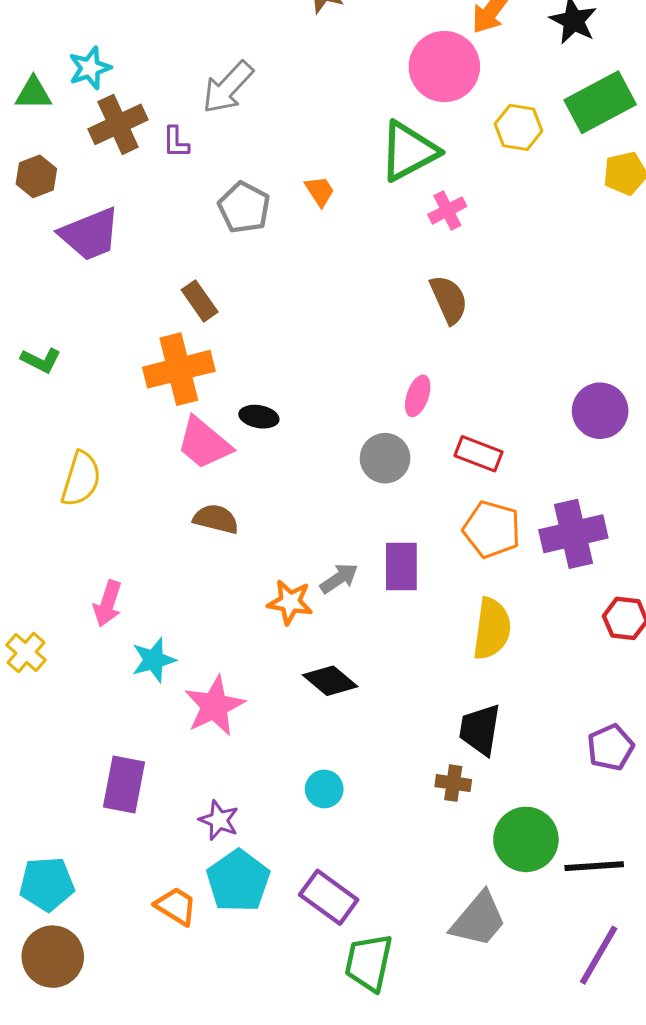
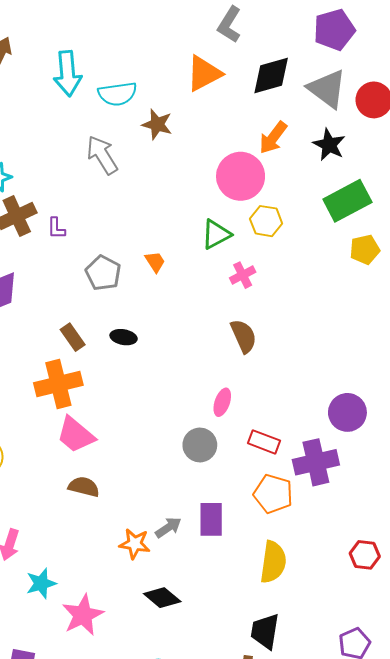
gray arrow: (228, 87) -> (102, 155), moved, turned 105
yellow hexagon: (519, 127) -> (266, 221), moved
green triangle: (409, 151) -> (216, 234), size x0.7
black ellipse: (259, 417) -> (124, 337), moved
purple cross: (573, 534) -> (316, 462), moved

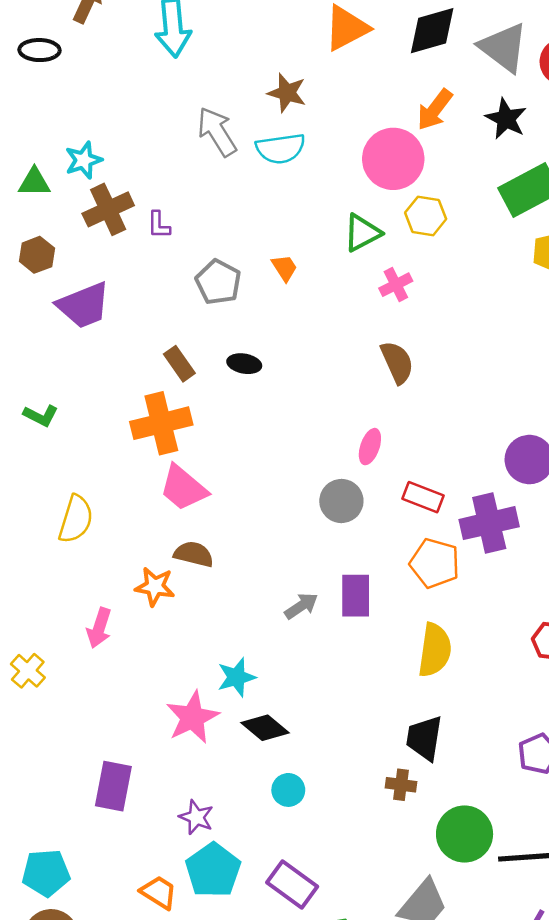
cyan semicircle: (117, 94) -> (281, 149), moved
orange star: (135, 544) -> (155, 587), moved
cyan star: (41, 583) -> (236, 677), moved
black diamond: (162, 598) -> (265, 728), moved

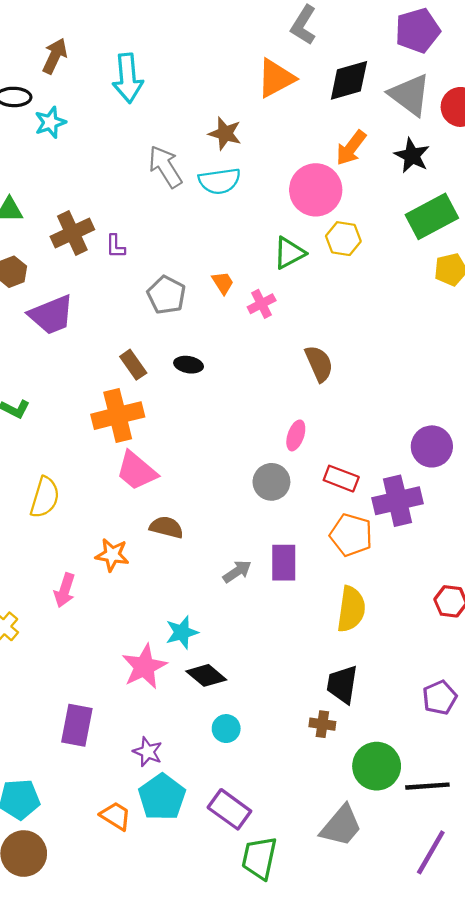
cyan star: (84, 160) -> (50, 122), moved
pink cross: (396, 285) -> (262, 304), moved
brown semicircle: (194, 554) -> (166, 527), moved

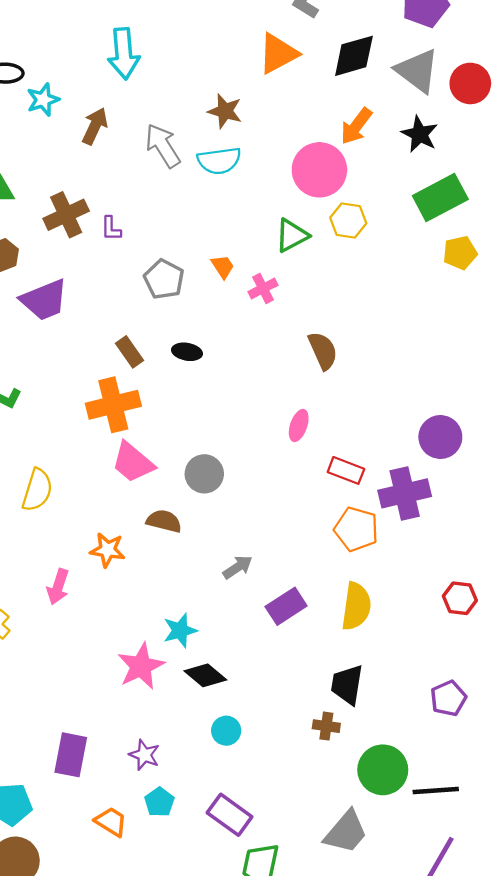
brown arrow: (55, 56) -> (95, 126), moved
gray circle: (271, 482) -> (204, 474), moved
purple rectangle: (284, 563) -> (286, 606), moved, turned 57
purple rectangle: (77, 725) -> (71, 755), moved
cyan pentagon: (162, 797) -> (159, 802), size x0.6

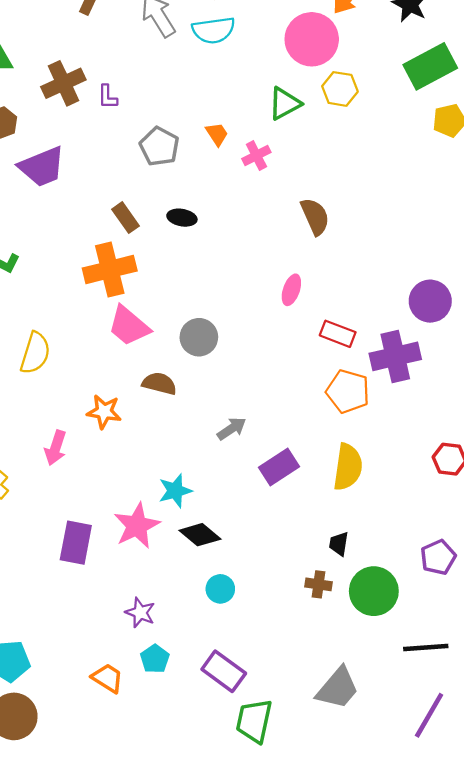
black trapezoid: (347, 685) -> (339, 544), size x0.6
purple rectangle: (71, 755) -> (76, 543), moved
green circle: (383, 770) -> (374, 591), moved

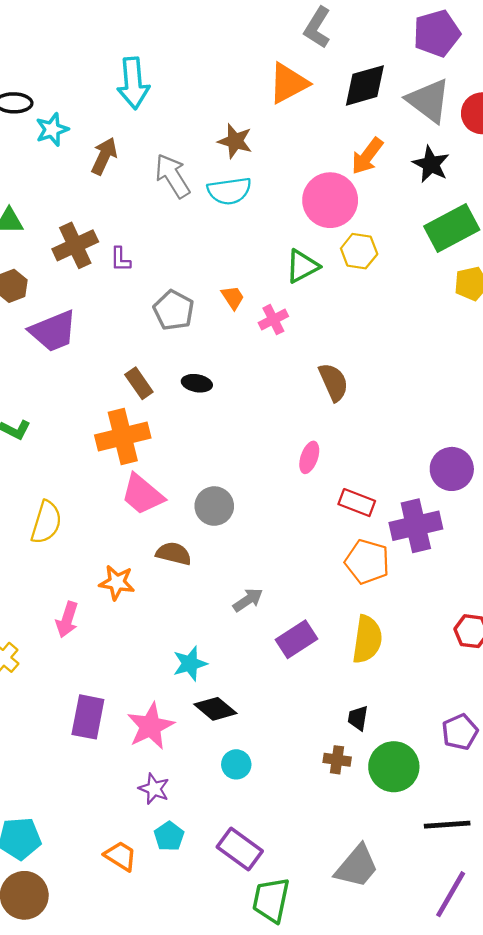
pink star: (137, 526) -> (151, 726), moved

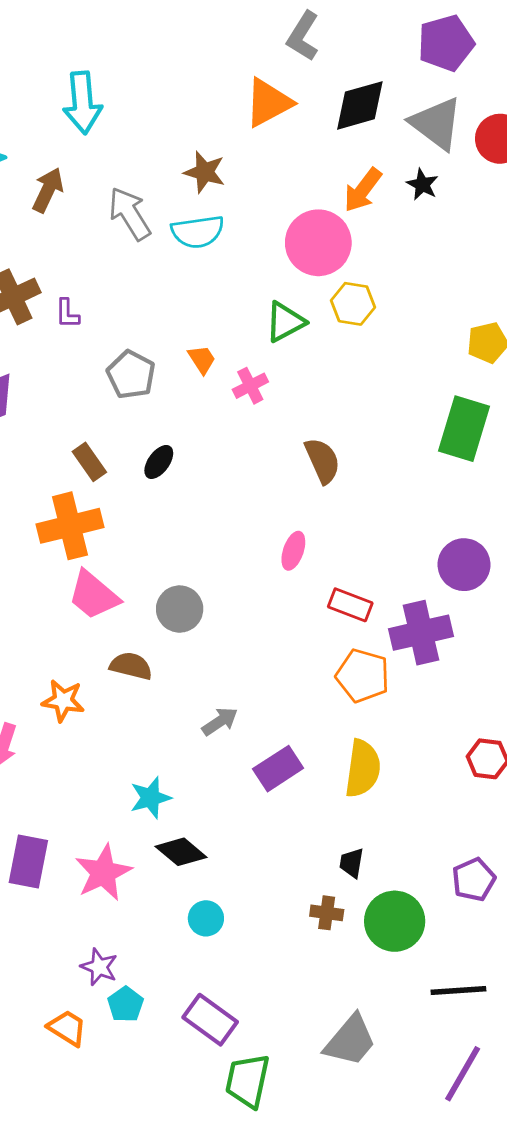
black star: (431, 164) -> (422, 185), moved, size x0.7
green rectangle: (452, 228) -> (464, 429), moved, turned -45
black ellipse: (197, 383) -> (159, 462), turned -64
purple star: (154, 789) -> (99, 967), moved

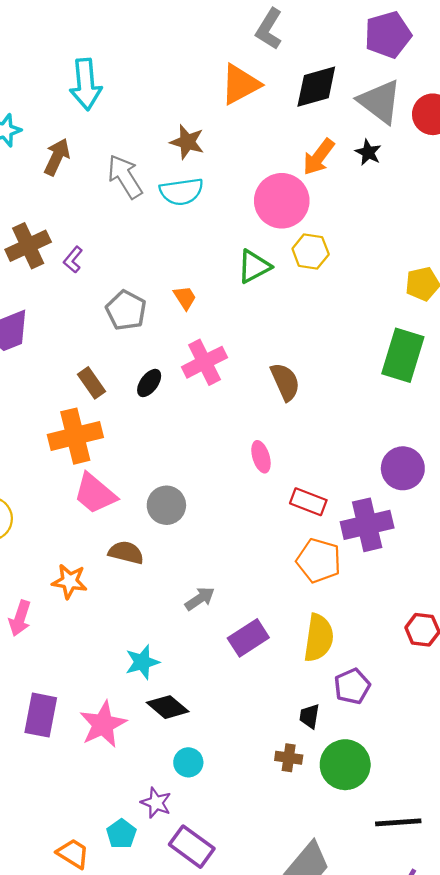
purple L-shape: (67, 314) -> (73, 260), turned 40
pink cross: (250, 386) -> (204, 362), moved, size x1.5
pink ellipse: (293, 551) -> (261, 457), turned -36
purple pentagon: (474, 880) -> (352, 686), moved
purple star: (99, 967) -> (156, 803), moved

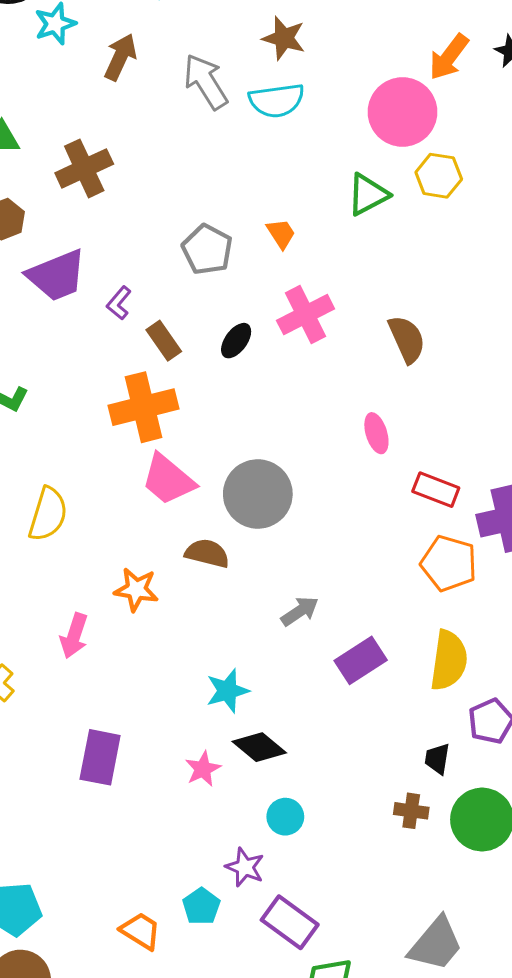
purple L-shape: (73, 260) -> (119, 303), moved
gray circle: (166, 505) -> (258, 494), size x1.4
pink star: (103, 724) -> (203, 769), moved, size x0.6

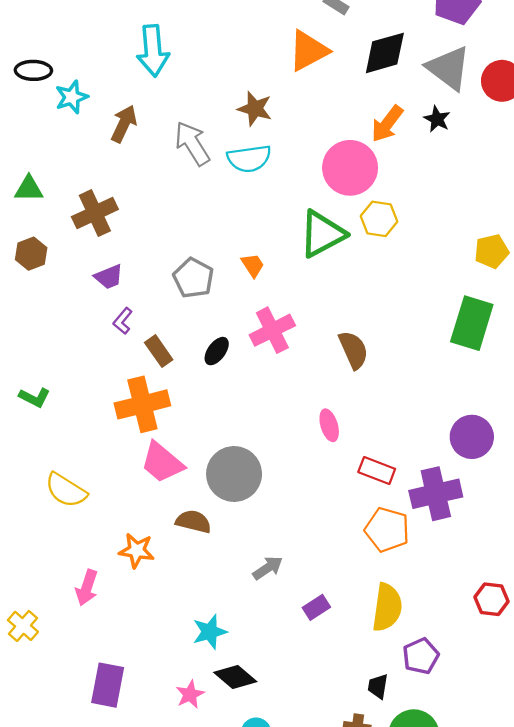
green triangle: (368, 194) -> (322, 234), size x1.4
purple trapezoid: (57, 275) -> (109, 277), moved, size x0.6
yellow semicircle: (48, 514) -> (66, 490), turned 105
purple rectangle: (361, 660) -> (316, 607), size x0.7

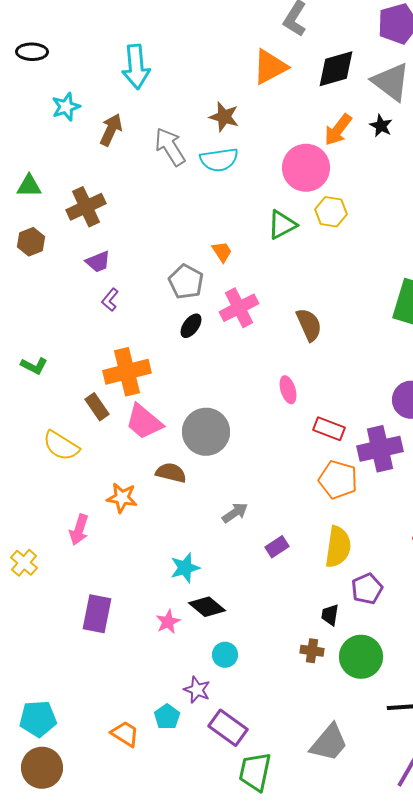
black ellipse: (33, 70) -> (32, 52), moved
green triangle: (322, 234) -> (282, 225), size x0.7
gray pentagon: (193, 278) -> (186, 282), moved
brown rectangle: (159, 351) -> (97, 407), moved

